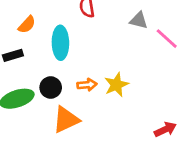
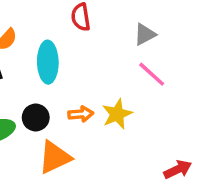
gray triangle: (139, 20) -> (145, 34), turned -42
pink line: (167, 39) -> (152, 74), moved

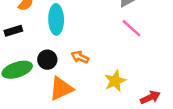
orange arrow: (81, 114) -> (80, 57), turned -150
yellow star: (117, 114) -> (115, 81), moved

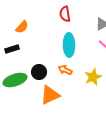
cyan ellipse: (56, 19) -> (69, 45), moved
yellow star: (115, 81) -> (93, 77), moved

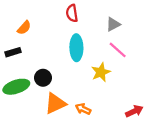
orange arrow: (65, 70) -> (83, 109), moved
yellow star: (93, 77) -> (101, 72), moved

